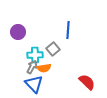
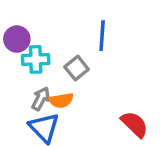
cyan cross: (35, 55) -> (36, 59), moved

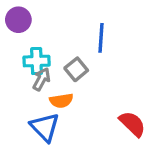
purple circle: (17, 39) -> (18, 20), moved
gray arrow: (41, 99) -> (42, 79), moved

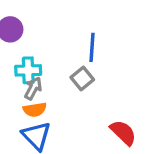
gray square: (76, 69) -> (82, 79), moved
orange semicircle: (61, 101) -> (35, 110), moved

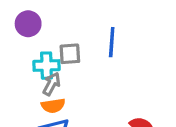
gray square: (82, 79) -> (70, 54), moved, turned 35

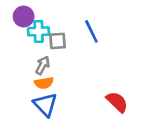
blue line: (112, 42) -> (91, 31), turned -30
cyan cross: (46, 66) -> (39, 31), moved

